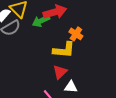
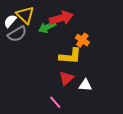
white triangle: (71, 87) -> (85, 85), moved

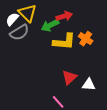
red arrow: (61, 18) -> (64, 16), size x0.7
yellow L-shape: (70, 56) -> (64, 42), moved

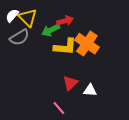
white semicircle: (12, 19) -> (12, 16), moved
orange cross: (86, 39) -> (87, 44), size x1.6

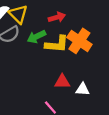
green arrow: (51, 30) -> (36, 37), moved
red triangle: (70, 83) -> (62, 82), turned 42

